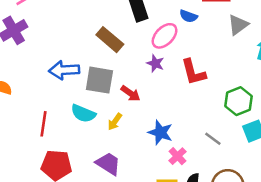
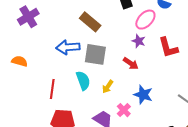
brown rectangle: (110, 40) -> (90, 22), moved
red arrow: (131, 93) -> (131, 63), moved
cyan semicircle: (83, 113) -> (83, 81), turned -132
pink cross: (178, 156) -> (124, 110), moved

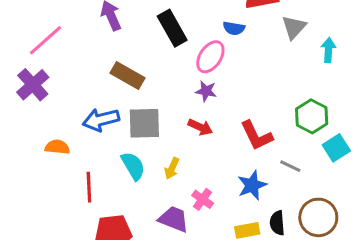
red L-shape: (168, 48) -> (257, 136), moved
orange semicircle: (20, 61) -> (57, 147), moved
blue star: (143, 95) -> (252, 185), moved, turned -30

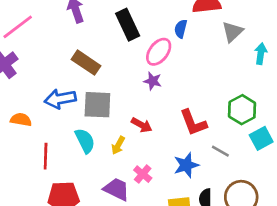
blue semicircle: (234, 28) -> (181, 29), turned 90
red arrow: (200, 127) -> (142, 125), moved

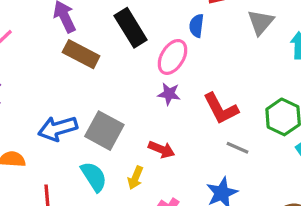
brown rectangle: (86, 63) -> (81, 54), moved
gray square: (97, 105) -> (104, 131), turned 32
red L-shape: (193, 123) -> (221, 109), moved
gray line: (220, 151) -> (237, 148), moved

